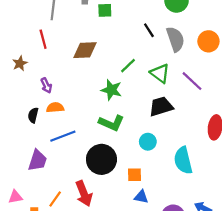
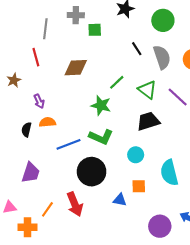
blue line: (63, 136) -> (68, 144), moved
orange square: (135, 175) -> (139, 186), moved
blue triangle: (141, 197) -> (120, 200), moved

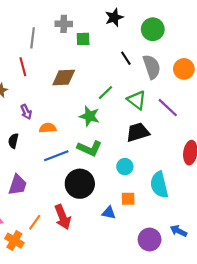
orange semicircle: (47, 122) -> (48, 128), moved
orange cross: (27, 227) -> (14, 241), turned 30

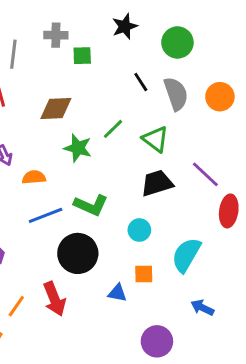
purple line: (168, 108) -> (205, 174), moved
green star: (89, 116) -> (78, 148), moved
cyan semicircle: (159, 185) -> (186, 255), turned 44
blue arrow: (179, 231) -> (202, 308), moved
purple circle: (150, 239) -> (157, 341), moved

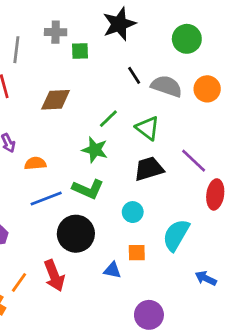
black star: (125, 26) -> (119, 24), size x1.4
green circle: (177, 42) -> (187, 39), moved
gray semicircle: (176, 94) -> (167, 86), turned -52
green star: (78, 148) -> (95, 150), moved
blue arrow: (202, 308) -> (206, 278), moved

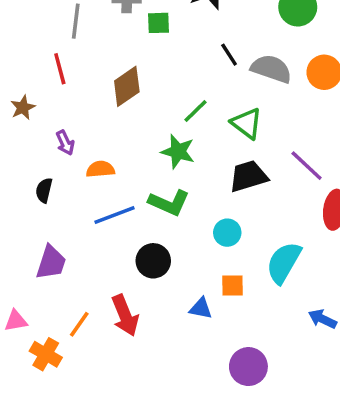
brown diamond: (56, 100) -> (127, 86), turned -32
black circle: (76, 234) -> (153, 261), size x0.7

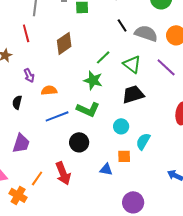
purple line: (307, 166) -> (166, 67), moved
cyan semicircle: (284, 263) -> (143, 141), moved, size x0.7

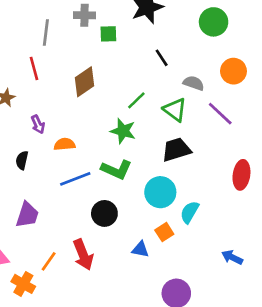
gray semicircle: (146, 33) -> (194, 83), moved, size x0.7
cyan circle: (121, 126) -> (160, 192), size x1.5
orange square: (124, 156) -> (164, 232), turned -32

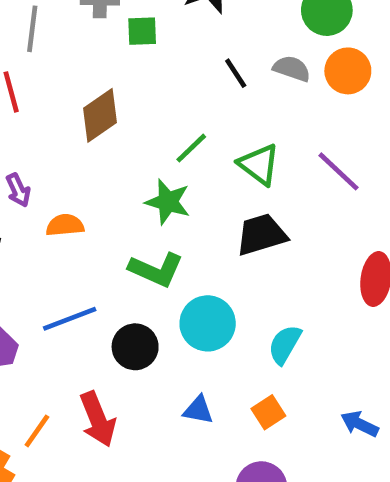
orange circle: (233, 71) -> (348, 71), moved
gray semicircle: (194, 83) -> (292, 69), moved
blue line: (75, 179) -> (70, 319), moved
cyan circle: (160, 192) -> (208, 323), moved
orange square: (164, 232) -> (268, 412), moved

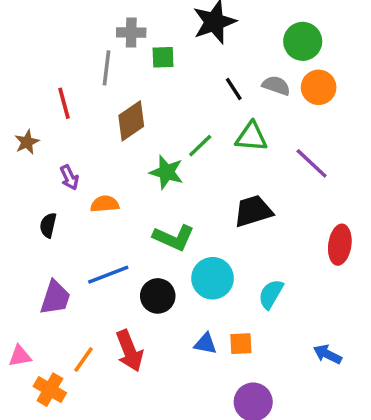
gray line: (32, 29) -> (106, 68), moved
green triangle: (259, 164) -> (251, 137), moved, turned -32
green star: (168, 202) -> (167, 172), moved
orange square: (268, 412) -> (241, 344), moved, turned 30

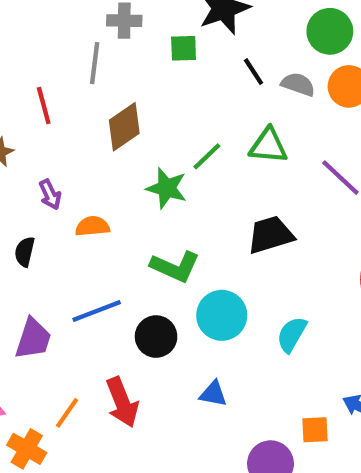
green square: (163, 57) -> (184, 48), moved
black line: (234, 89) -> (254, 72), moved
orange square: (241, 344) -> (315, 430), moved

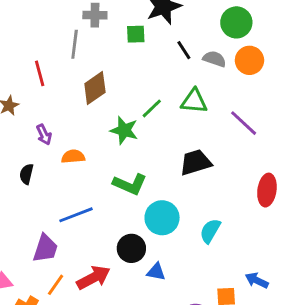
black circle: (156, 337) -> (131, 248), moved
purple trapezoid: (33, 339) -> (45, 248), moved
red arrow: (122, 402) -> (93, 278), turned -96

